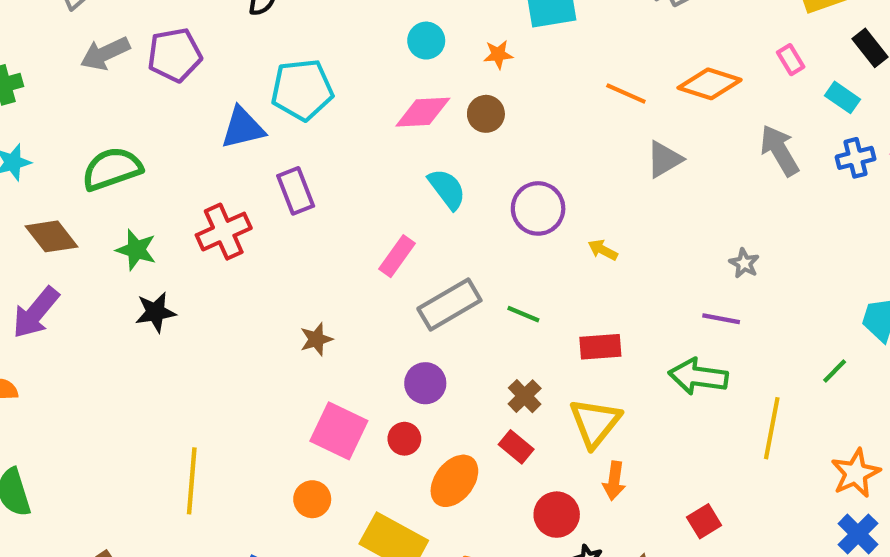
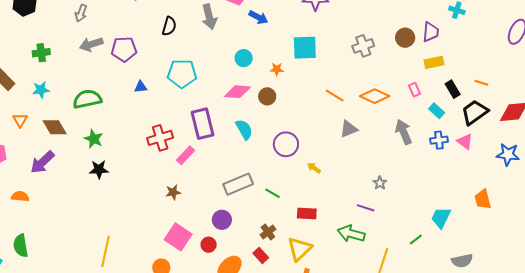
blue triangle: (243, 128) -> (141, 87), moved, size x0.6
purple rectangle: (296, 191) -> (202, 124), moved, size x1.4
red cross: (224, 232) -> (160, 138), moved
pink rectangle: (397, 256) -> (186, 155), moved

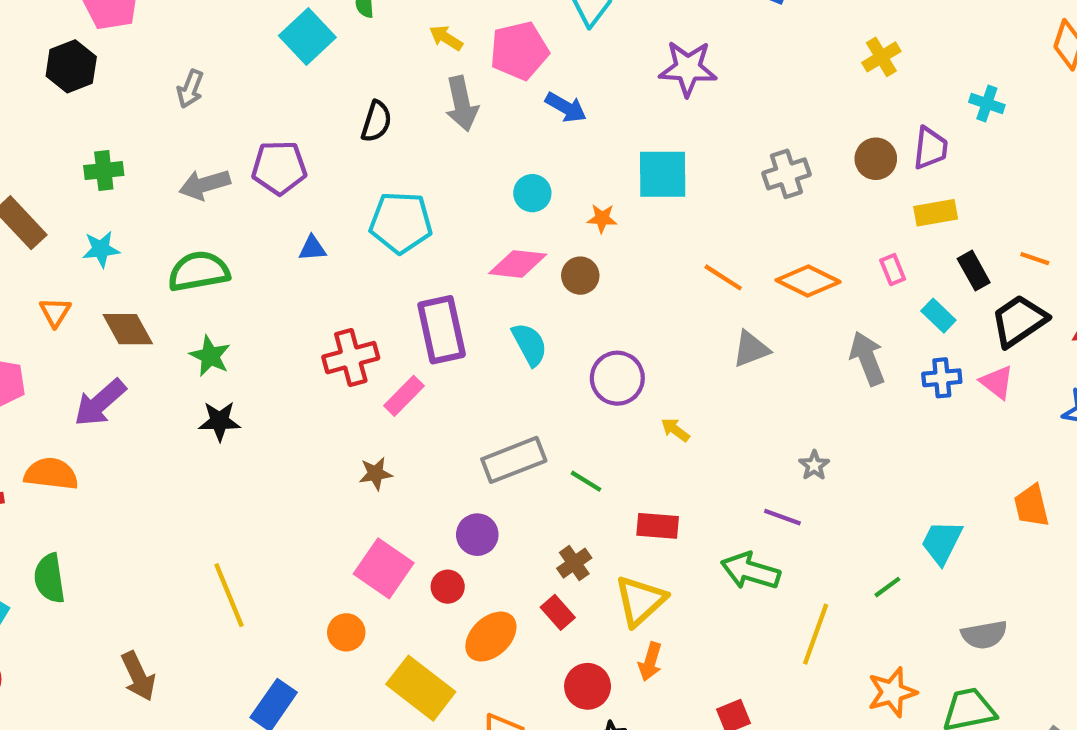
gray arrow: (91, 44) -> (205, 185), moved
orange semicircle: (20, 196) -> (51, 474), size x1.4
yellow line: (106, 251) -> (229, 595), turned -36

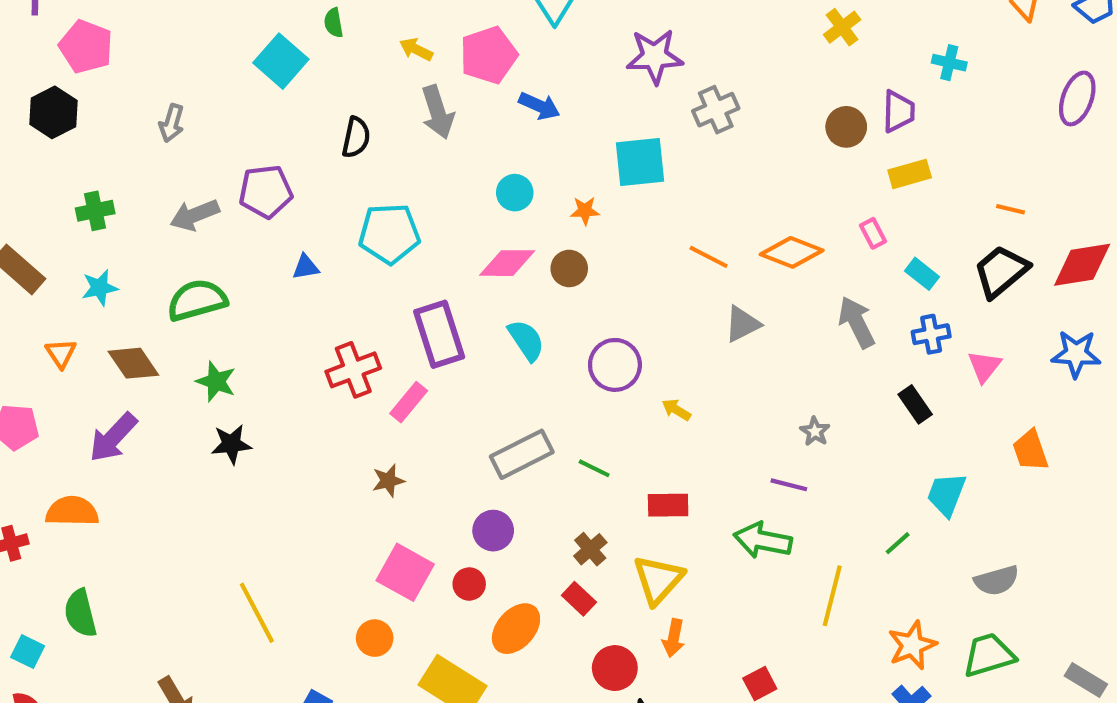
gray cross: (786, 174) -> (716, 110), moved
black rectangle: (974, 271) -> (915, 404), moved
pink triangle: (997, 382) -> (984, 366), moved, turned 36

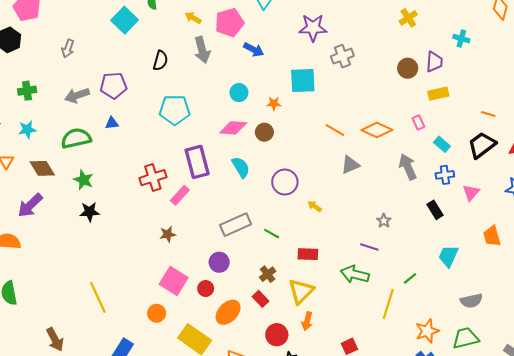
blue triangle: (306, 267) -> (112, 123), moved
green line: (898, 543) -> (410, 278), moved

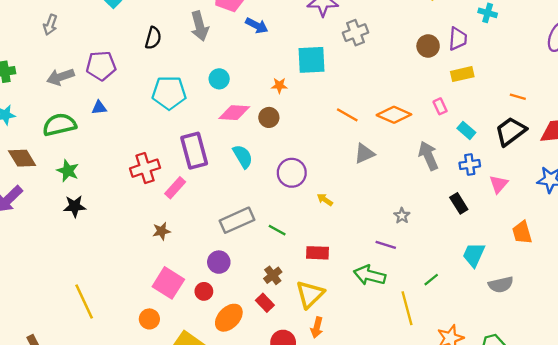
cyan circle: (239, 93) -> (219, 79), moved
gray semicircle: (471, 301) -> (501, 285), moved
yellow line: (388, 304) -> (407, 308), turned -32

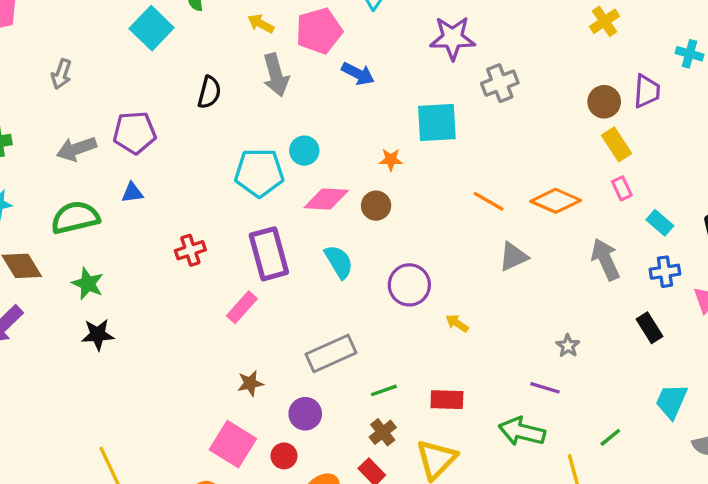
yellow rectangle: (462, 74) -> (616, 144), moved, turned 70
cyan pentagon: (169, 93) -> (259, 173), moved
red cross: (145, 168) -> (190, 250), moved, size x0.7
green line: (277, 230) -> (384, 390), moved, turned -48
brown star: (162, 231) -> (250, 383), moved

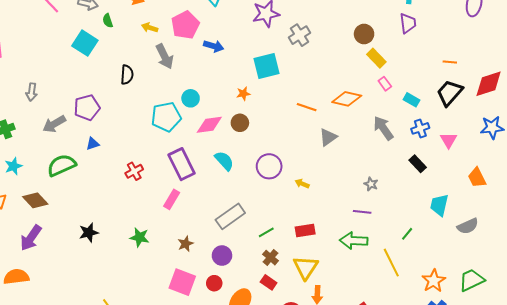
gray arrow: (61, 74) -> (32, 92), moved
purple trapezoid: (647, 91) -> (408, 23), moved
green star: (88, 284) -> (140, 237), moved

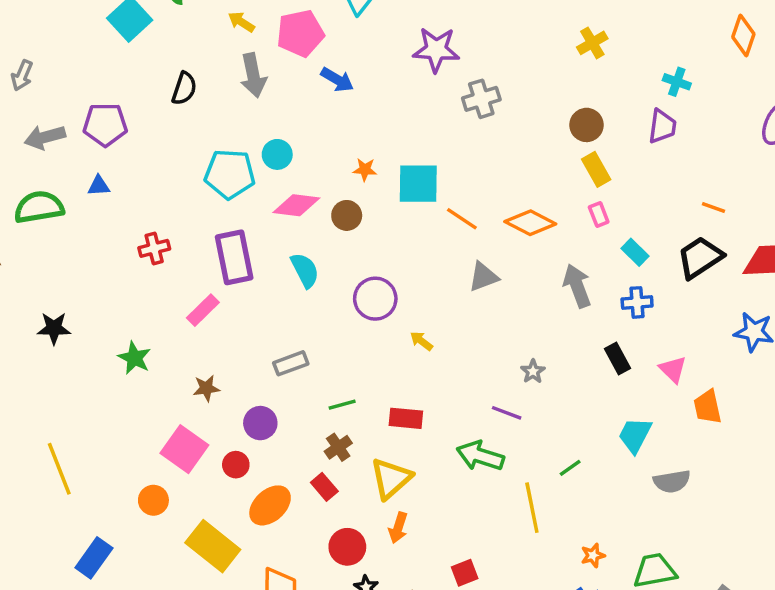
cyan square: (266, 66) -> (418, 184), moved
pink triangle: (449, 140) -> (673, 369), moved, turned -30
gray rectangle: (230, 216) -> (291, 363), size x0.7
orange star: (434, 281) -> (593, 555), size x0.6

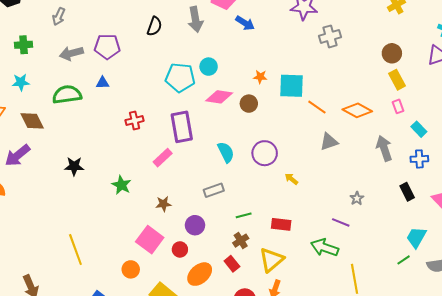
cyan semicircle: (305, 270) -> (226, 152), moved
green line: (570, 468) -> (404, 260), moved

